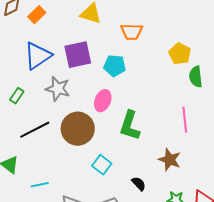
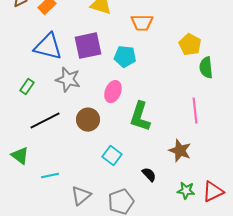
blue triangle: (38, 56) -> (48, 47), turned 48
brown circle: (78, 129) -> (88, 120), size x0.7

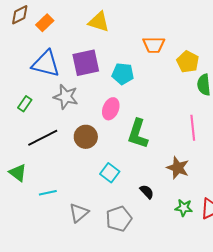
orange trapezoid: (142, 23) -> (154, 45), moved

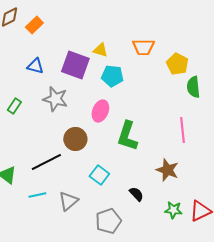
yellow triangle: (99, 22) -> (100, 50), moved, size x0.7
purple square: (86, 63) -> (75, 65), turned 32
blue triangle: (46, 64) -> (35, 66), size x0.6
black line: (43, 138) -> (46, 162), moved
gray triangle: (79, 213) -> (68, 201), moved

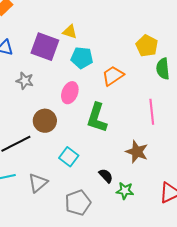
orange trapezoid: (143, 47) -> (113, 76), moved, turned 145
gray star: (55, 99) -> (25, 81), size x0.7
green star: (173, 210) -> (125, 191), moved

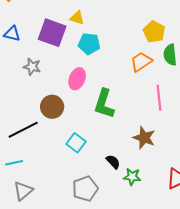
orange trapezoid: (113, 76) -> (141, 62), moved
gray triangle: (38, 183) -> (23, 191), moved

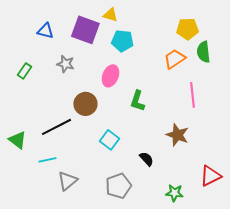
yellow pentagon: (154, 32) -> (187, 29), turned -30
green L-shape: (104, 104) -> (137, 101), size x0.7
green star: (132, 177) -> (174, 193), moved
gray triangle: (23, 191) -> (67, 181), moved

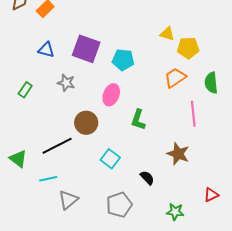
yellow triangle: (110, 15) -> (167, 34), moved
green semicircle: (203, 52) -> (211, 83), moved
red triangle: (210, 176) -> (211, 195), size x0.7

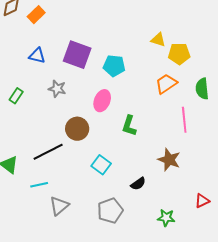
black semicircle: (147, 178) -> (138, 184), turned 98

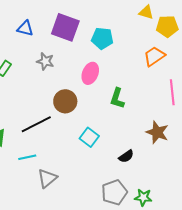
gray pentagon: (110, 211) -> (114, 192), moved
green star: (166, 218) -> (143, 197), moved

